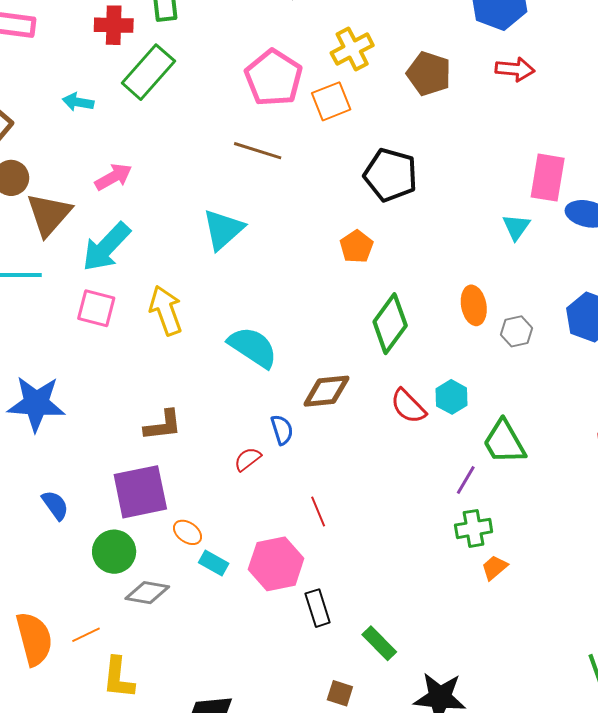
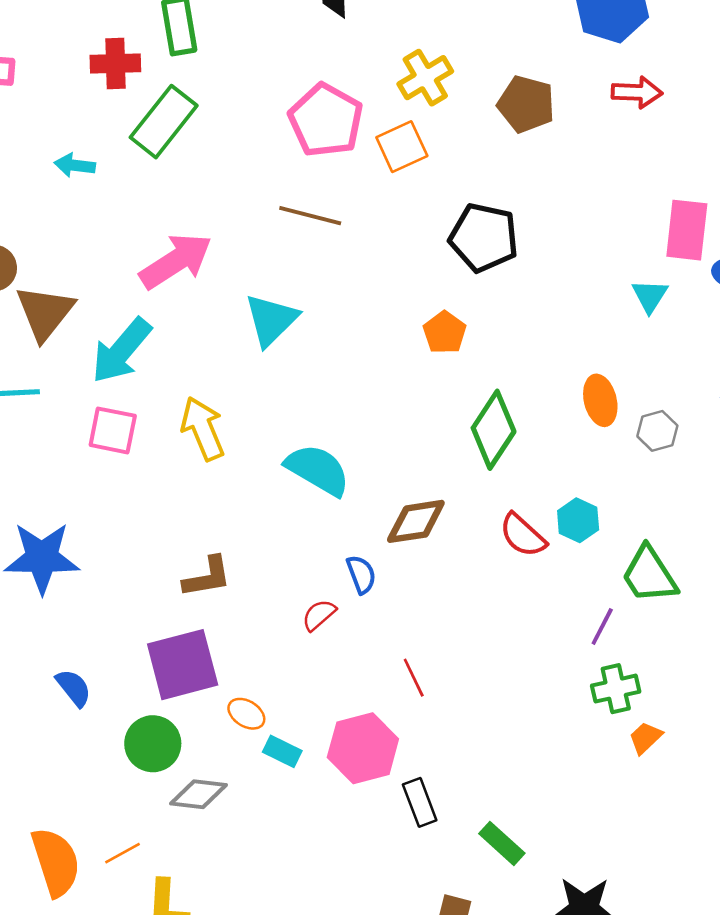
pink arrow: (113, 177) -> (176, 261), moved, size x1.5

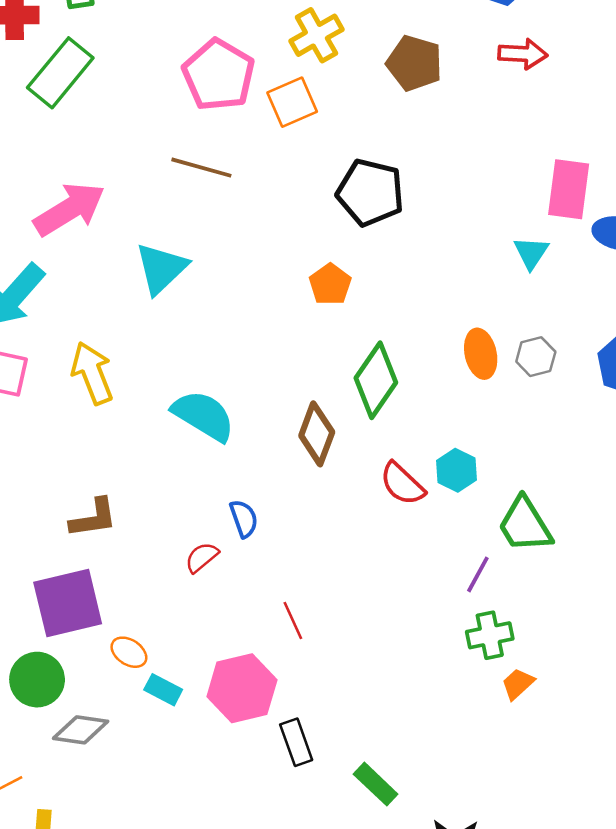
gray hexagon: (657, 431) -> (536, 357), moved
brown diamond: (416, 521) -> (317, 434), moved, turned -62

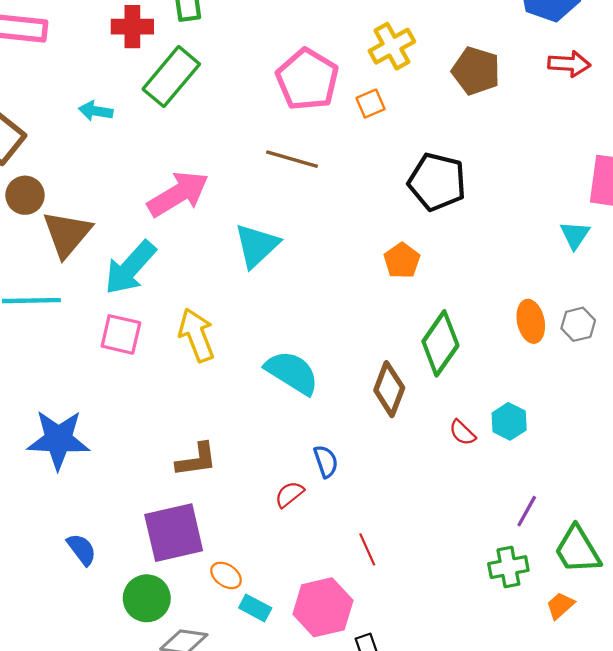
orange square: (292, 102) -> (371, 104), size x0.7
red semicircle: (402, 484) -> (462, 433), size x0.7
green trapezoid: (525, 525) -> (577, 550), moved
green cross: (490, 635) -> (508, 567), moved

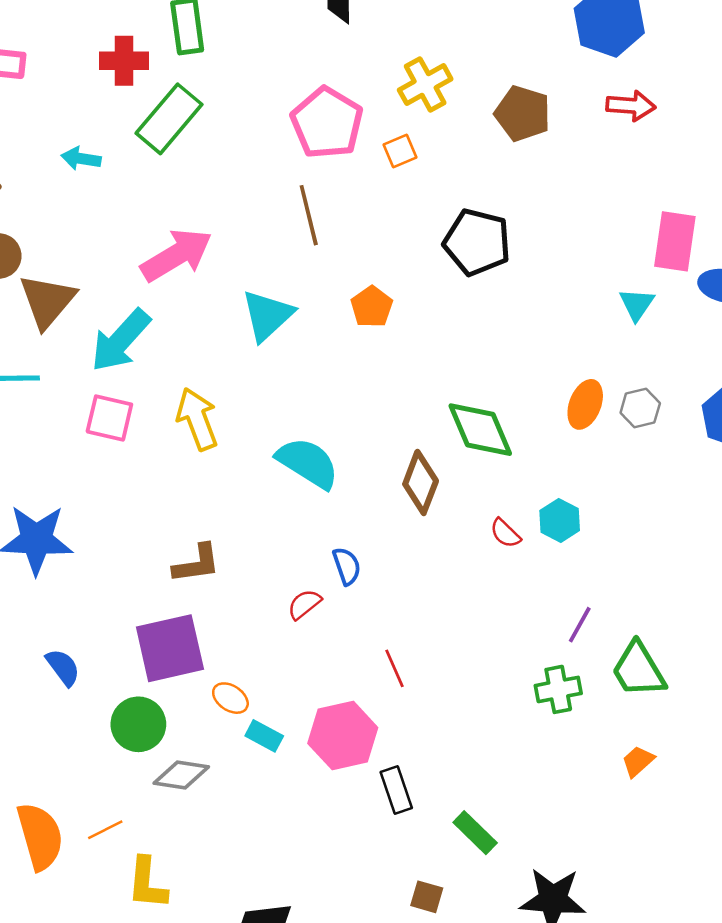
brown line: (292, 159) -> (309, 215), turned 60
orange pentagon: (402, 261) -> (372, 307), moved
orange ellipse: (531, 321) -> (585, 404), turned 33
green diamond: (440, 343) -> (480, 430), turned -58
orange trapezoid: (560, 606) -> (638, 761), moved

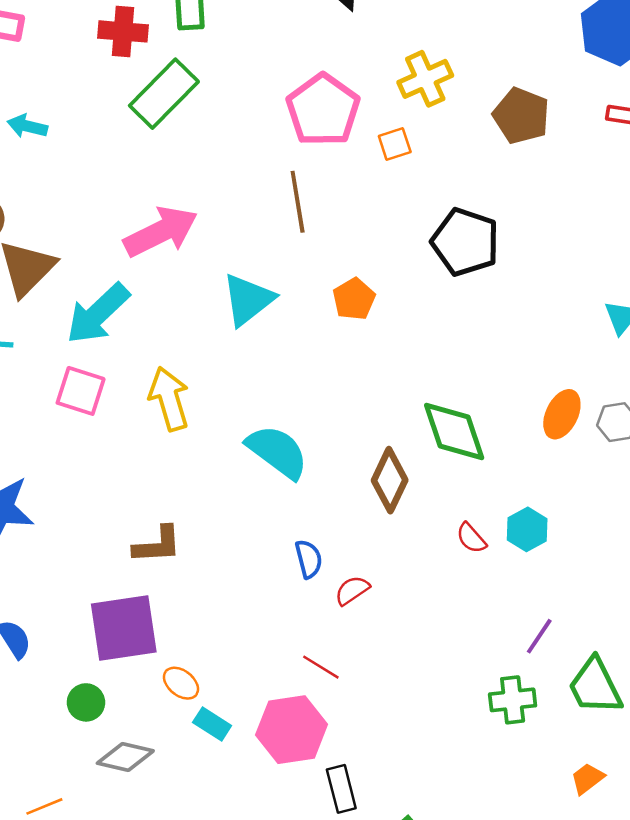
cyan arrow: (81, 159) -> (27, 126), moved
red semicircle: (304, 604) -> (352, 590), moved
red line: (394, 668) -> (321, 667), moved, turned -39
green circle: (138, 724) -> (86, 702), size x0.7

